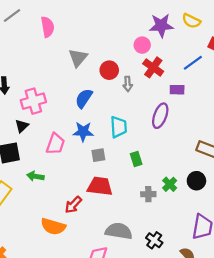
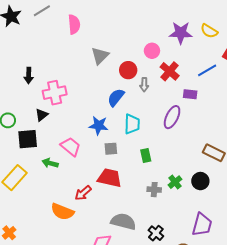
pink circle: (142, 45) -> (152, 51), moved
blue semicircle: (84, 98) -> (116, 97), moved
pink trapezoid: (55, 144) -> (71, 147), moved, turned -75

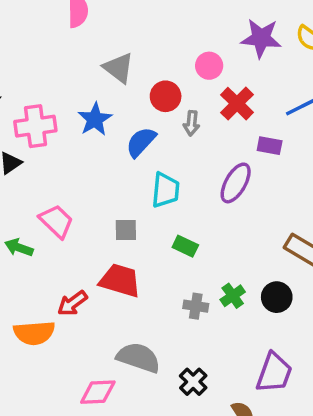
gray triangle: (100, 56) -> (119, 68), turned -42
blue star: (99, 125) -> (95, 119), moved, turned 30
green rectangle: (146, 155) -> (185, 246), turned -56
orange semicircle: (62, 212) -> (34, 333), turned -30

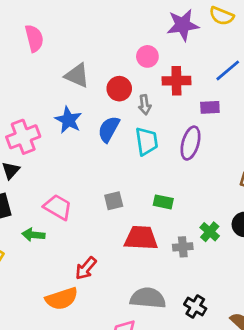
red cross: (237, 104) -> (176, 81), turned -32
cyan trapezoid: (166, 190) -> (147, 141), moved
red trapezoid: (120, 280) -> (141, 238), moved

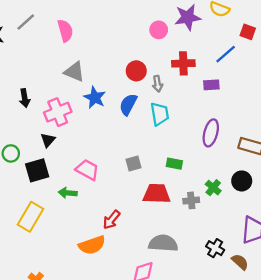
pink circle: (147, 56) -> (159, 30), moved
gray triangle: (77, 75) -> (74, 72), moved
purple ellipse: (190, 143) -> (211, 133), moved
black cross: (195, 307) -> (215, 248), moved

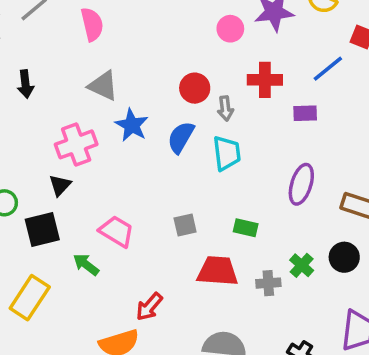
black arrow: (25, 98) -> (25, 84), moved
green arrow: (68, 193) -> (86, 264), turned 30

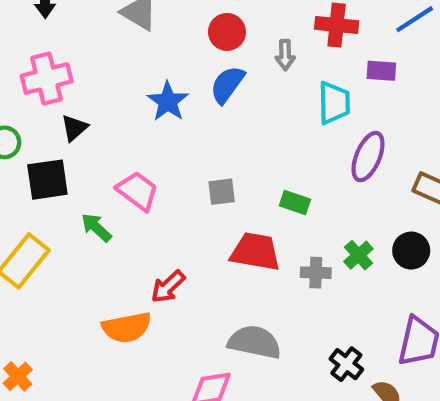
red circle: (195, 88) -> (227, 32), moved
blue star: (132, 125) -> (168, 102), moved
pink cross: (76, 144) -> (47, 79), moved
cyan trapezoid: (227, 153) -> (334, 103), moved

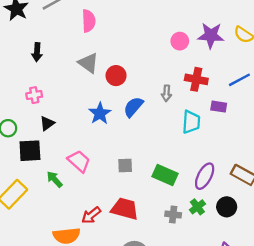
red circle: (227, 32) -> (116, 76), moved
pink cross: (47, 79) -> (34, 95), size x0.6
purple ellipse: (368, 157) -> (205, 176), moved
green rectangle: (295, 203) -> (165, 175), size x1.5
red trapezoid: (255, 252) -> (125, 209), moved

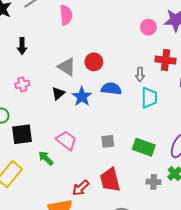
gray triangle: (88, 63) -> (67, 67), moved
blue semicircle: (133, 107) -> (111, 89), turned 60
cyan trapezoid: (191, 122) -> (149, 98), moved
black triangle: (47, 123) -> (58, 93), moved
red trapezoid: (125, 209) -> (110, 180), turned -115

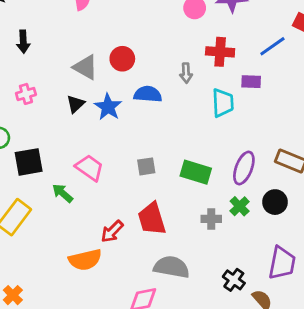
cyan trapezoid: (149, 98) -> (223, 103), moved

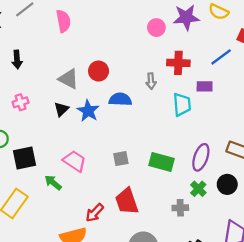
gray cross: (211, 219) -> (180, 208), moved

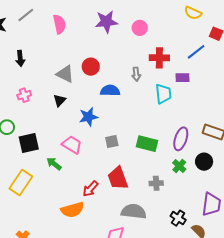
purple star: (186, 17) -> (106, 22), moved
blue star: (88, 111) -> (88, 117), moved, turned 30
gray cross: (180, 208) -> (156, 183), moved

